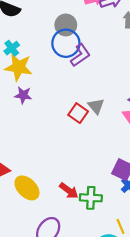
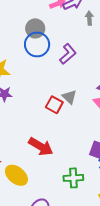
purple L-shape: (80, 55) -> (68, 54), moved
red arrow: (69, 191) -> (41, 147), moved, size x1.4

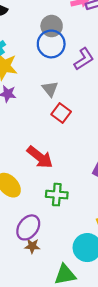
gray triangle: (69, 97) -> (50, 89), moved
green cross: (73, 178) -> (57, 195), moved

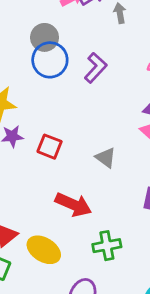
gray triangle: (50, 89) -> (106, 158), moved
red square: (61, 113) -> (50, 147), moved

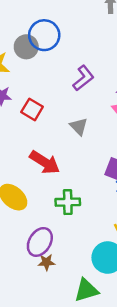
gray circle: (45, 37) -> (26, 47), moved
purple L-shape: (96, 68) -> (83, 78), moved

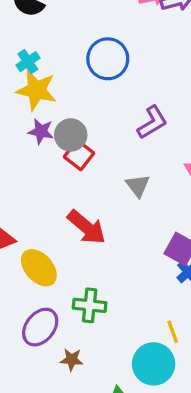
gray circle: (26, 47) -> (71, 135), moved
green cross: (68, 202) -> (90, 305), moved
purple ellipse: (40, 242) -> (40, 327), moved

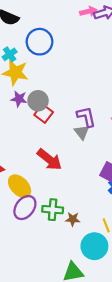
blue circle: (108, 59) -> (40, 42), moved
purple L-shape: (152, 122) -> (86, 117), moved, turned -70
purple ellipse: (40, 327) -> (25, 208), moved
brown star: (72, 360) -> (73, 219), moved

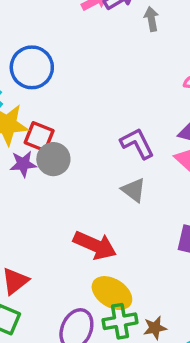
red square: (44, 113) -> (39, 137), moved
purple L-shape: (86, 117) -> (137, 143), moved
yellow ellipse: (20, 186) -> (112, 293), moved

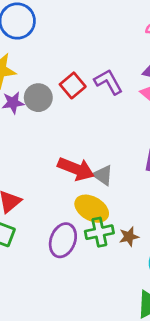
red square: (39, 137) -> (73, 85), moved, turned 30
gray triangle: (134, 190) -> (103, 175), moved

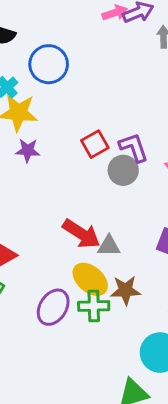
gray circle: (38, 98) -> (123, 170), moved
gray triangle: (103, 175) -> (109, 246), turned -45
brown star: (129, 237) -> (126, 290), moved, size x1.4

